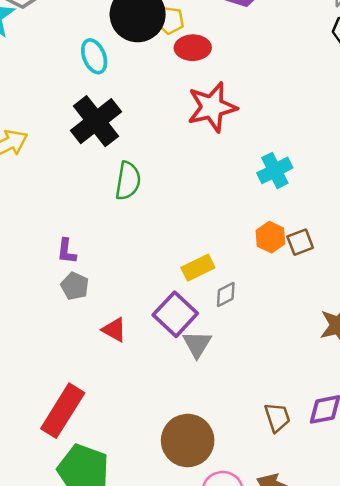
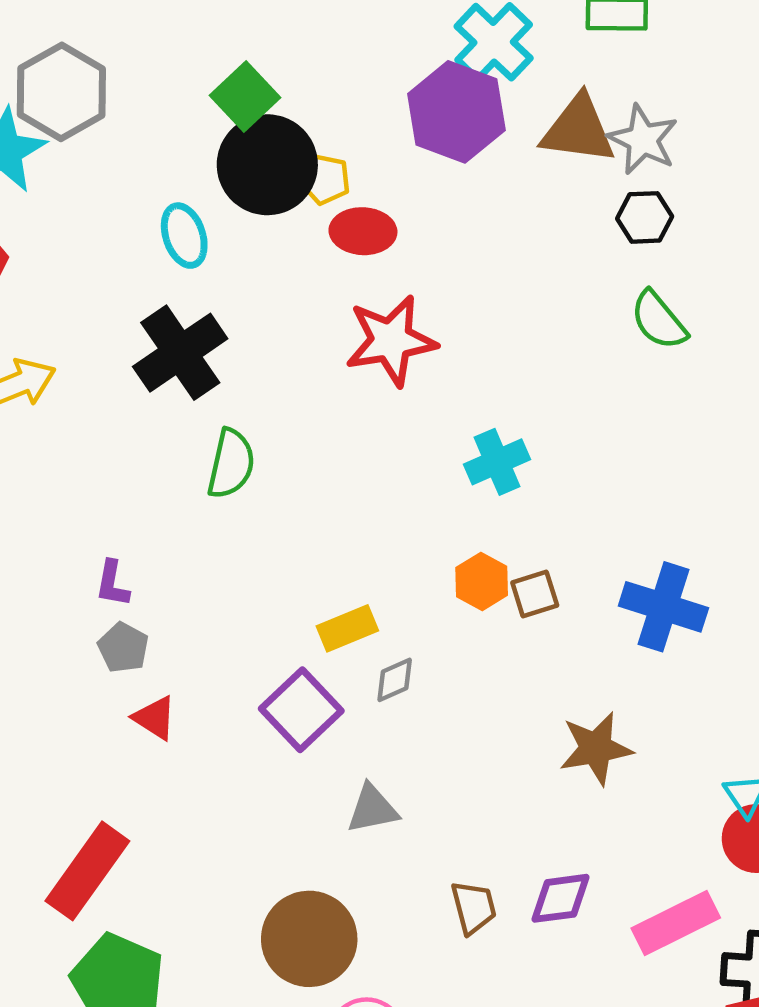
red triangle: (114, 330) -> (155, 718), moved
gray triangle: (197, 344) -> (373, 809), moved, turned 44

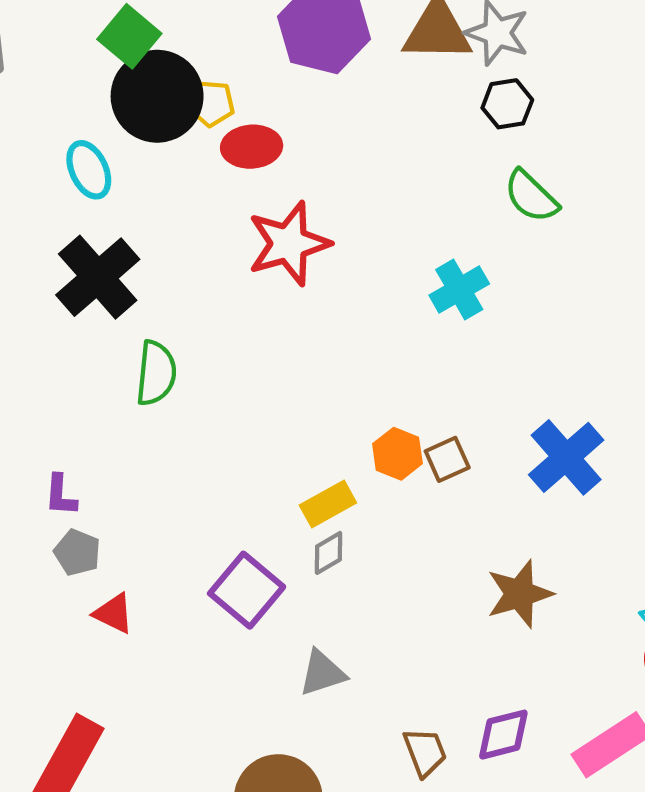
cyan cross: (497, 462) -> (459, 290), moved
blue cross: (663, 607) -> (566, 457), turned 38
yellow rectangle: (347, 628) -> (328, 504), moved

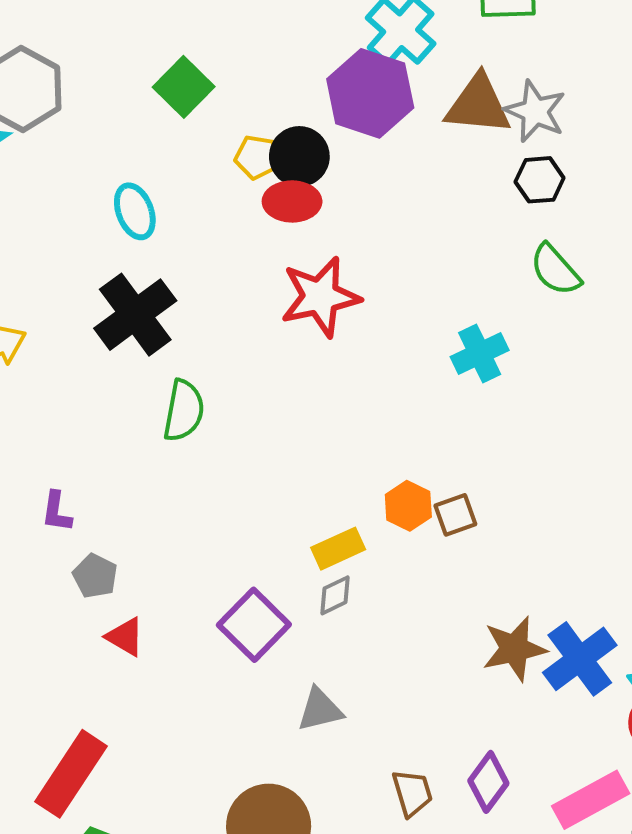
black circle: (157, 96) -> (299, 156), moved, size x0.7
blue cross: (566, 457) -> (580, 659), moved
purple L-shape: (61, 495) -> (57, 512), moved
purple diamond: (503, 735) -> (488, 782), turned -44

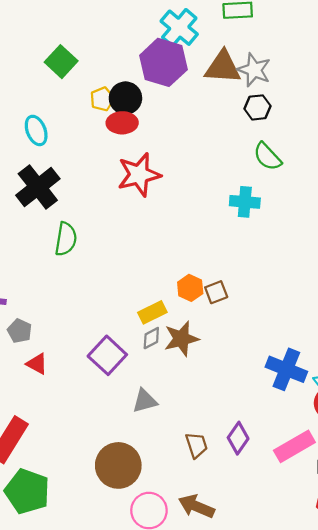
yellow pentagon: (257, 157) -> (102, 99), turned -30
cyan cross: (480, 354) -> (245, 202), moved, turned 32
brown star: (514, 649) -> (181, 339), moved
blue cross: (580, 659) -> (286, 369), turned -30

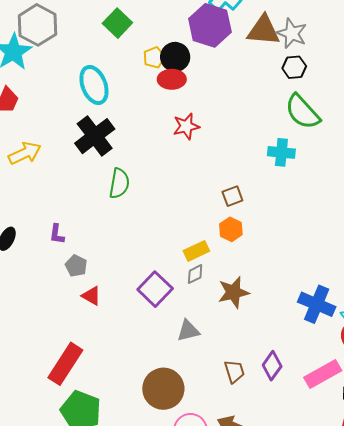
cyan ellipse: (36, 130) -> (94, 85), size x1.4
green semicircle: (267, 157) -> (302, 112), size x1.4
red star: (139, 175) -> (186, 126), size x0.7
brown square: (216, 292) -> (232, 196), moved
brown star: (181, 339) -> (234, 292), moved

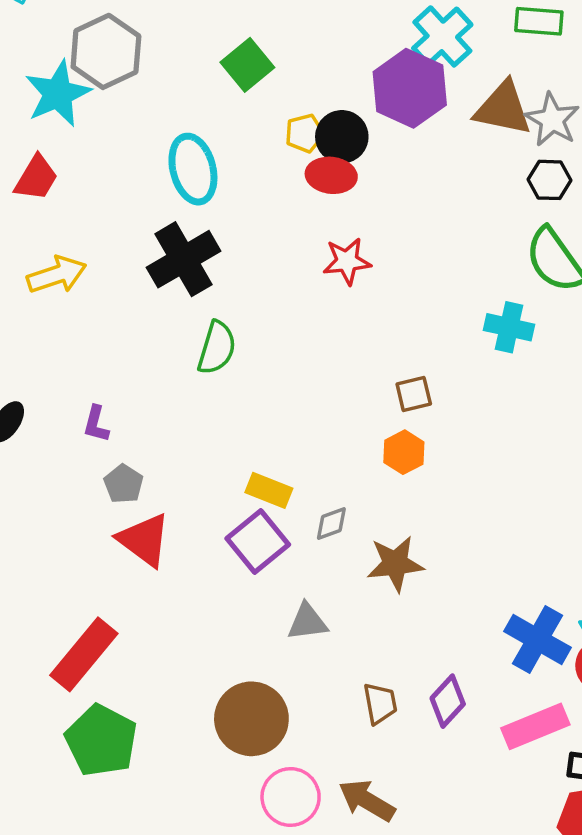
yellow rectangle: (196, 251) -> (269, 490), moved, turned 40
red triangle: (91, 296) -> (144, 540), size x1.6
blue cross: (317, 304) -> (538, 639), moved

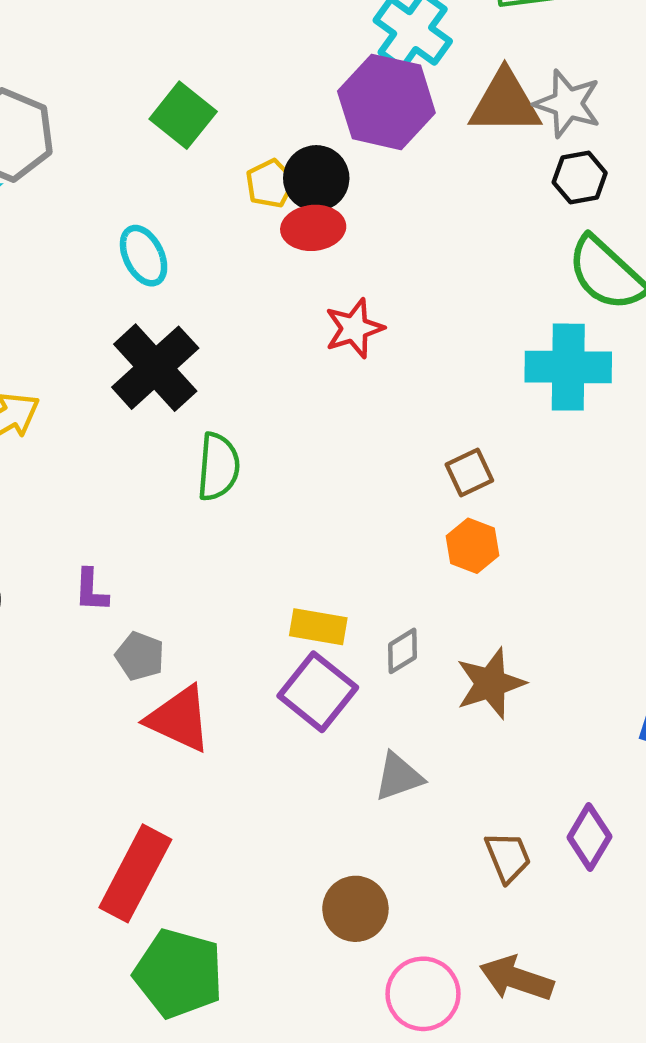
cyan ellipse: (193, 169) -> (144, 256), size x0.7
cyan cross: (509, 327) -> (568, 367), size x1.4
brown circle: (251, 719) -> (355, 909), size x0.7

